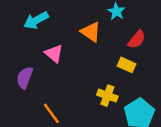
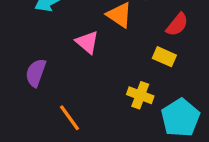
pink triangle: (54, 53) -> (87, 42), moved

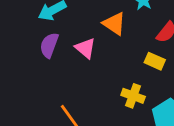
purple semicircle: (36, 73) -> (49, 45), moved

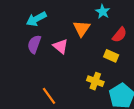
orange triangle: (114, 24) -> (82, 28), turned 30

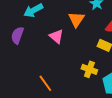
purple semicircle: (34, 44) -> (17, 35), moved

